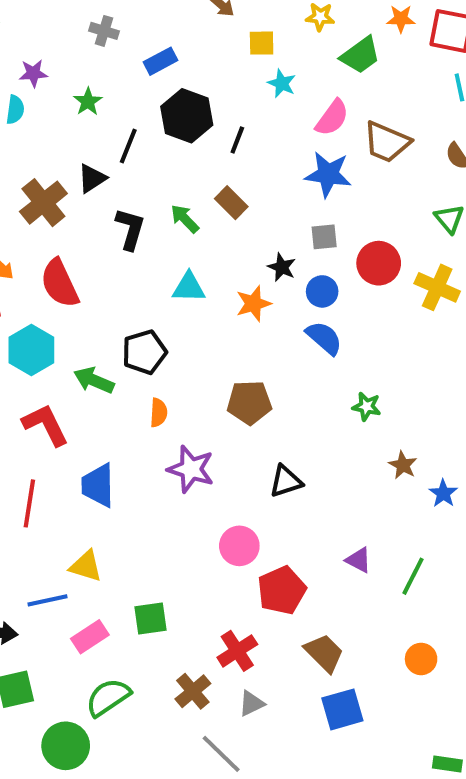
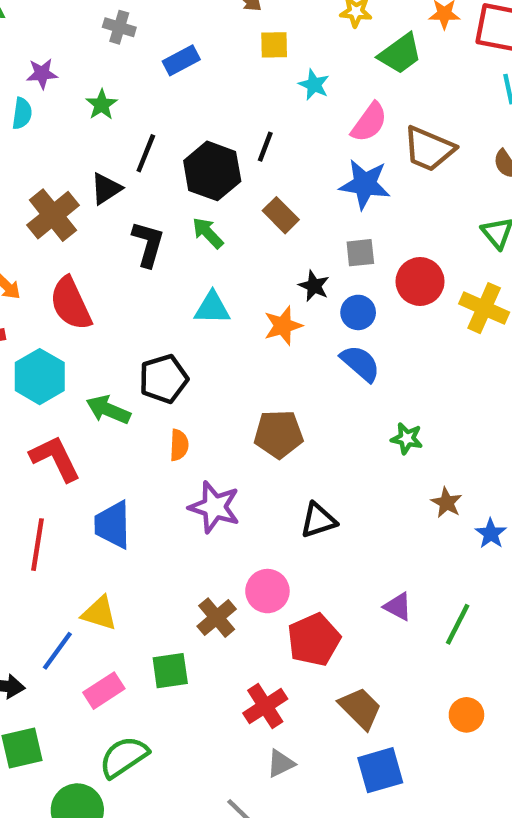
yellow square: (262, 43) -> (274, 45), moved
black hexagon: (187, 116) -> (212, 171), moved
brown rectangle: (231, 203) -> (281, 215), moved
blue line: (47, 600) -> (57, 651), turned -42
brown cross: (193, 691) -> (217, 618), moved

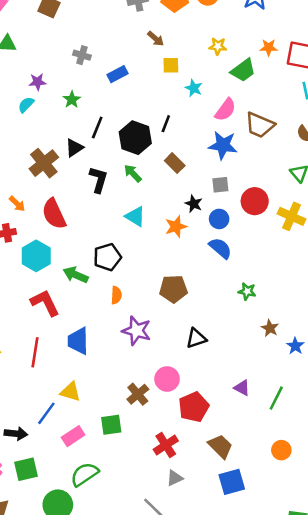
cyan semicircle: (22, 113) -> (26, 105), turned -144
cyan triangle: (212, 308) -> (135, 216), turned 30

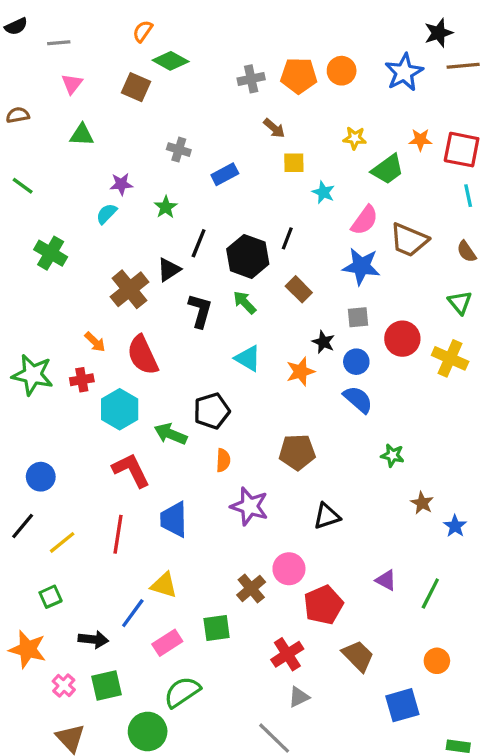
blue square: (232, 482) -> (402, 705), moved

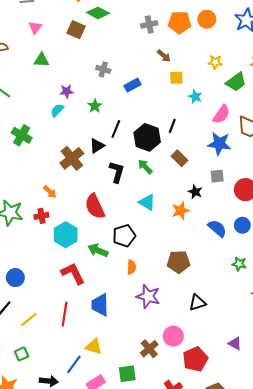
red semicircle: (143, 355) -> (95, 206), moved
blue circle: (356, 362) -> (242, 225), moved

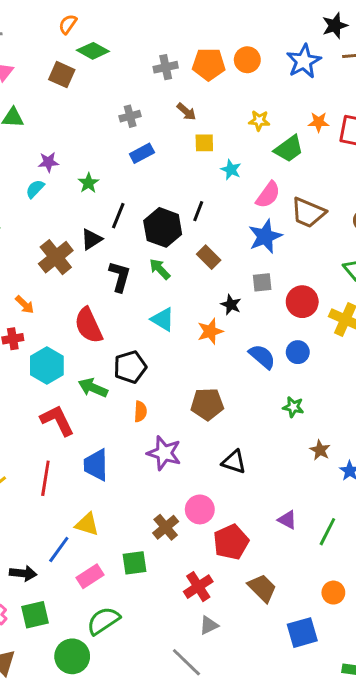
gray cross: (103, 69) -> (130, 116), moved, turned -32
blue star: (219, 144) -> (265, 236), turned -30
black triangle: (197, 303) -> (234, 462), turned 36

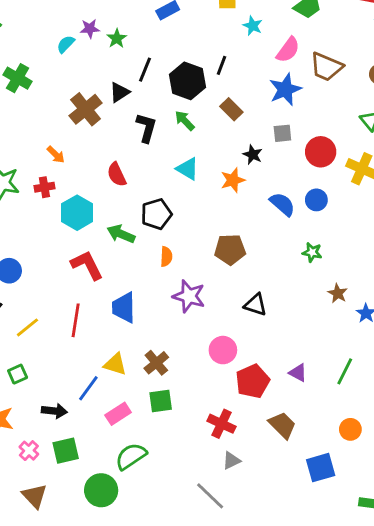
purple star: (48, 162) -> (90, 29), moved
red semicircle: (88, 325) -> (117, 174), size x0.7
purple triangle: (287, 520) -> (298, 373), moved
brown cross: (166, 527) -> (156, 363), moved
red cross: (198, 587) -> (221, 424), turned -32

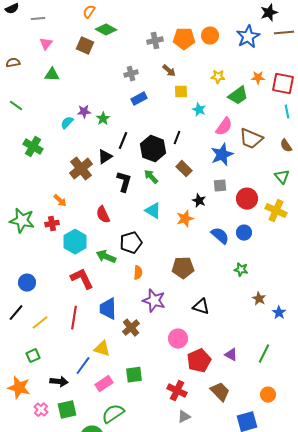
brown cross: (156, 363) -> (131, 328), moved

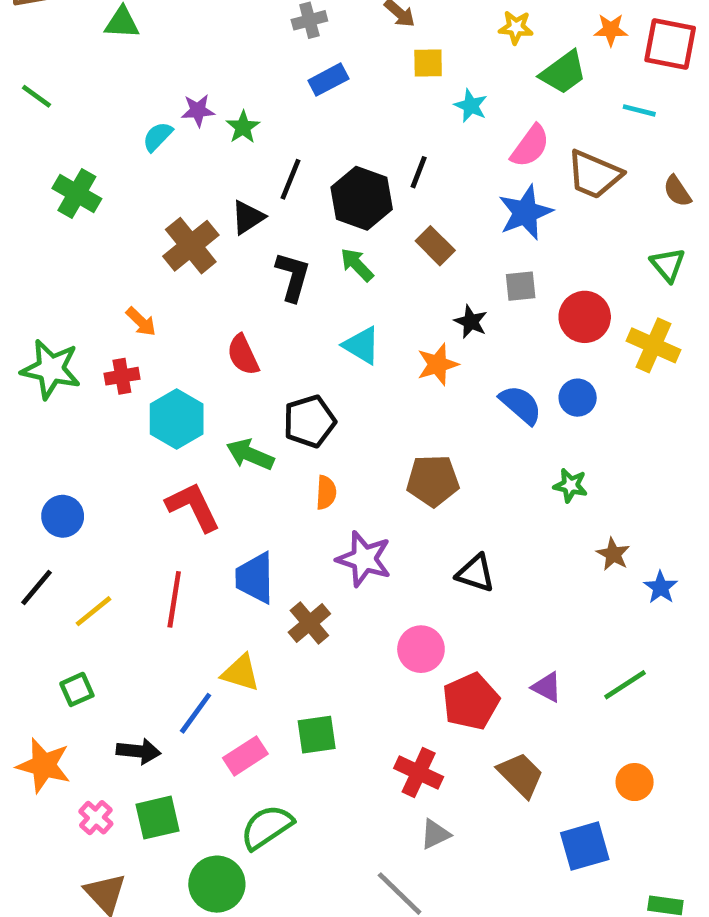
cyan line: (287, 112) -> (639, 110), moved, turned -64
green line: (264, 354) -> (625, 685), turned 30

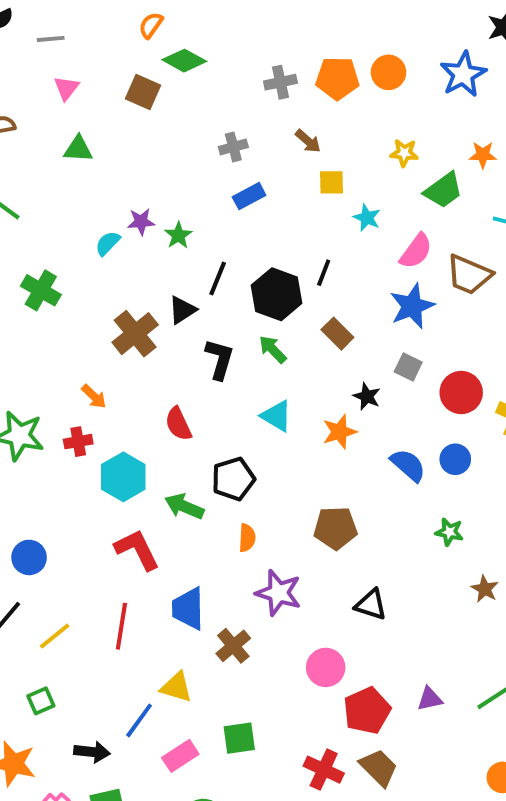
gray square: (521, 286) -> (408, 367), turned 32
purple triangle: (547, 687) -> (430, 699), turned -40
brown trapezoid: (521, 775) -> (379, 768), moved

